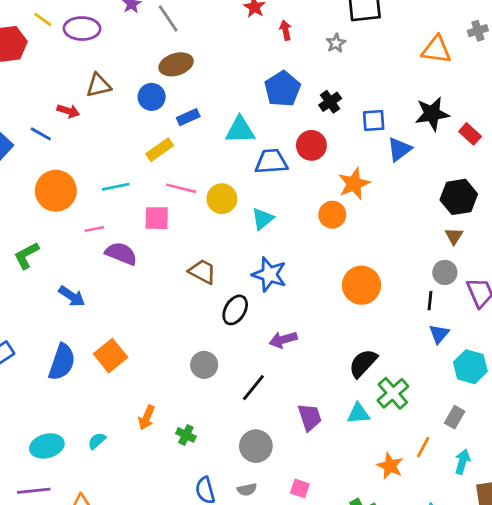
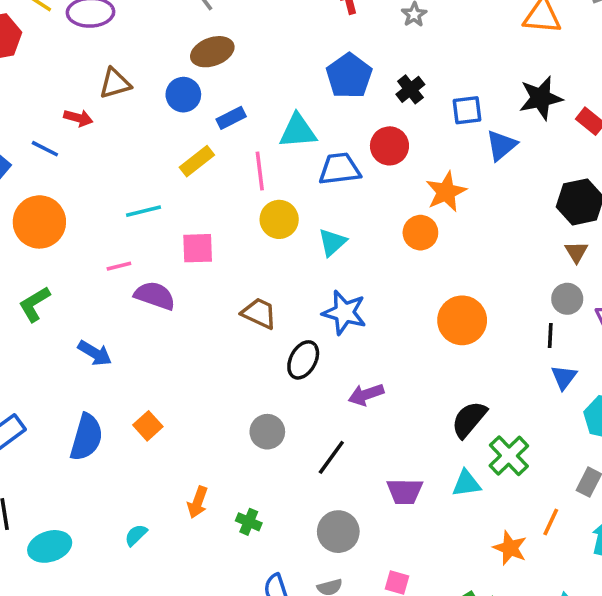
pink line: (181, 188) -> (260, 171), moved, turned 72
orange circle: (56, 191) -> (39, 222), moved
orange square: (111, 356) -> (148, 426), size x0.7
purple trapezoid: (310, 417) -> (405, 491), turned 112
cyan ellipse: (47, 446) -> (50, 546), moved

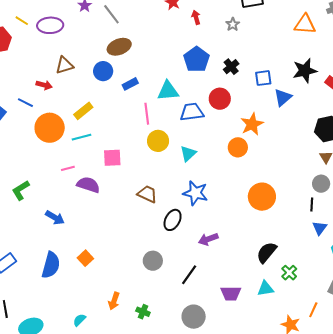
yellow rectangle: (197, 161) -> (83, 111), moved
orange circle: (39, 222) -> (50, 128), moved
green cross: (509, 456) -> (289, 273), size x0.7

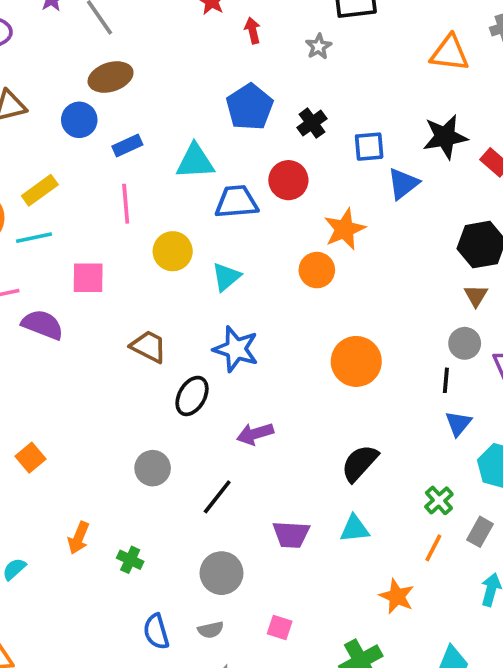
pink line: (147, 114) -> (126, 204), moved
green cross: (289, 273) -> (439, 500), moved
orange line: (313, 310) -> (433, 548), moved

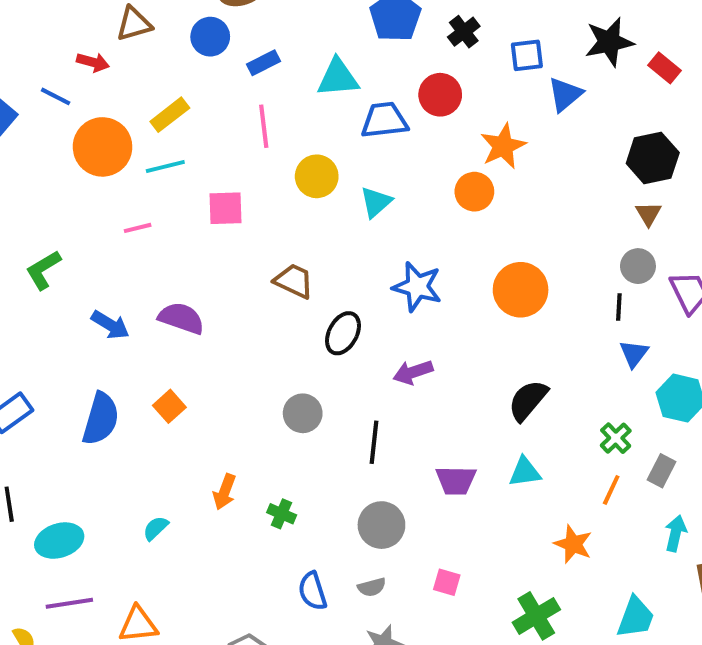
purple semicircle: (42, 325) -> (181, 318), moved
blue star: (236, 349) -> (417, 287), moved
black line: (217, 497) -> (374, 442), turned -30

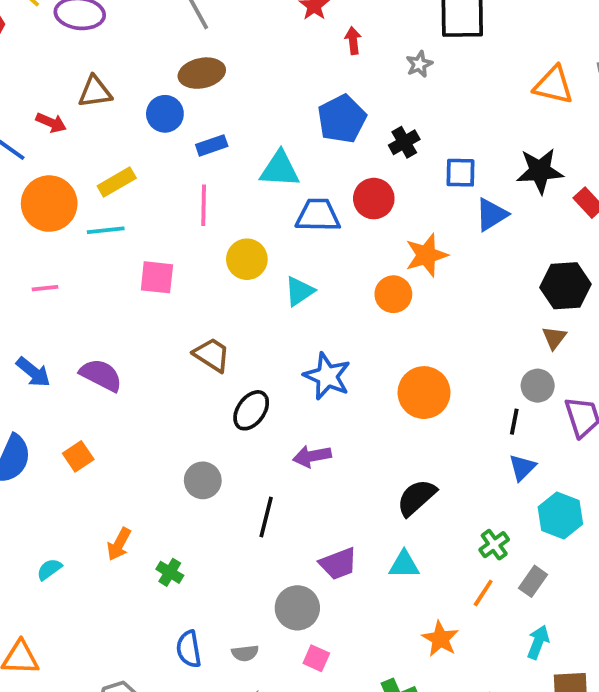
pink line: (138, 228) -> (45, 288), moved
purple trapezoid: (456, 480) -> (338, 564), turned -30
gray circle: (381, 525) -> (297, 608), moved

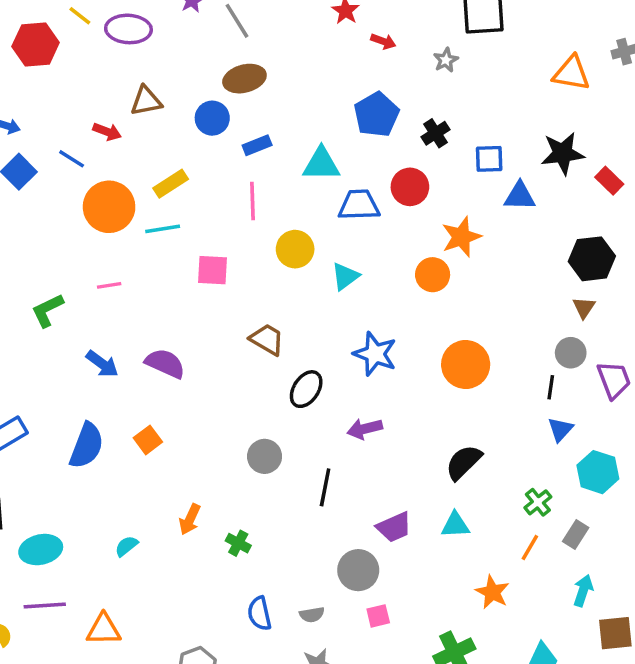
red arrow: (353, 41) -> (383, 41), turned 120
blue triangle: (491, 215) -> (520, 196), turned 36
pink square: (316, 658) -> (378, 616), turned -35

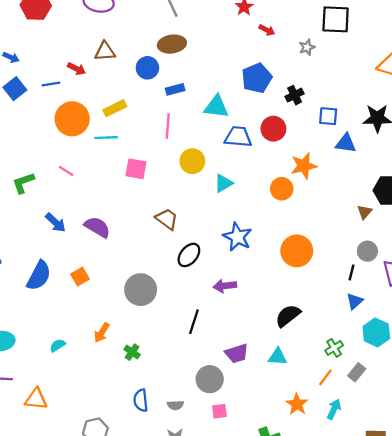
blue line: (72, 159) -> (51, 84), turned -48
pink line: (109, 285) -> (66, 171), turned 35
brown triangle: (584, 308) -> (365, 212), moved
gray circle: (265, 456) -> (141, 290), moved, size x1.4
cyan arrow: (583, 591) -> (334, 409), moved

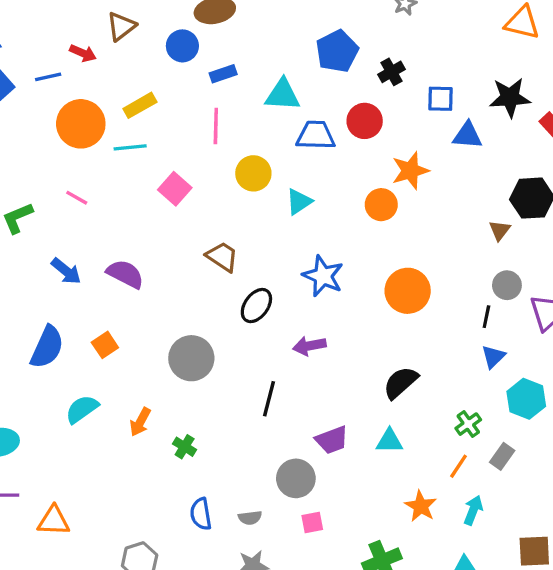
brown triangle: (105, 51) -> (121, 26), turned -30
pink square: (136, 169) -> (175, 189), turned 35
cyan semicircle: (58, 345) -> (82, 409), moved, size x1.5

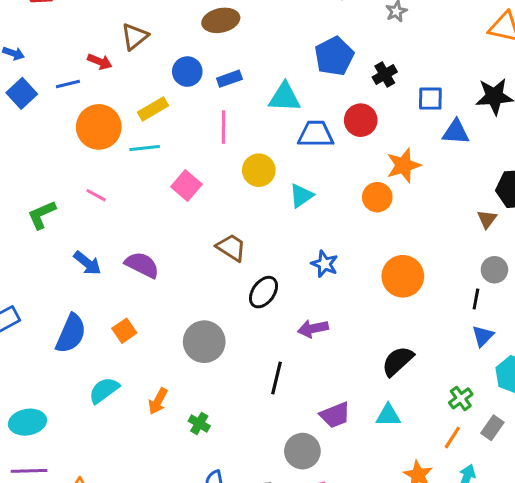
blue circle: (182, 46) -> (187, 72), moved
blue star: (323, 276) -> (325, 264), size x0.7

